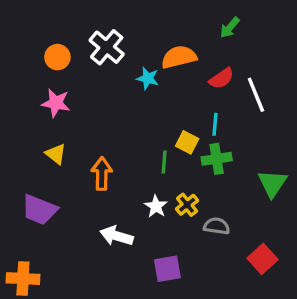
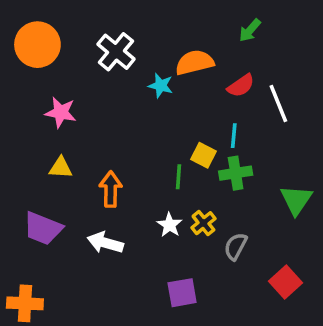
orange circle: (57, 57) -> (37, 45), moved, size x1.6
yellow triangle: (56, 154) -> (61, 168), turned -35
gray semicircle: (217, 226) -> (236, 246), turned -70
white arrow: (117, 236) -> (105, 243), moved

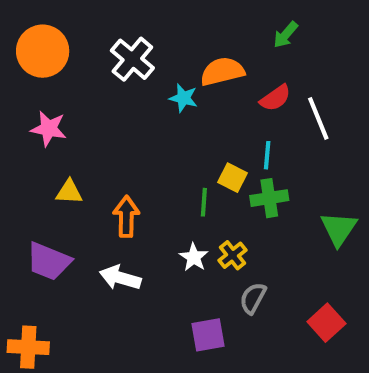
pink star: (61, 112) -> (49, 129), moved
gray semicircle: (236, 246) -> (253, 298), moved

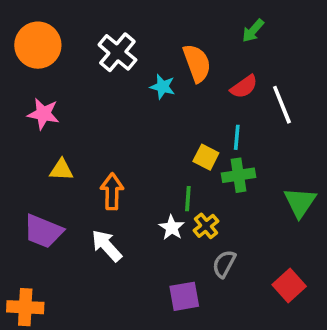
orange semicircle: (222, 71) -> (197, 63), turned 84
green line: (204, 202) -> (188, 199), moved
white arrow: (120, 278) -> (107, 246), turned 32

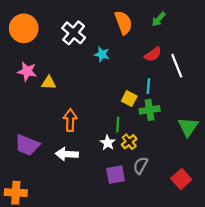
orange semicircle: (197, 63) -> (123, 23), moved
yellow triangle: (61, 170) -> (49, 83), moved
white arrow: (107, 246) -> (67, 154), turned -45
purple square: (184, 296) -> (116, 175), moved

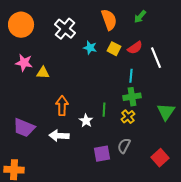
yellow square: (129, 99) -> (114, 49), moved
yellow cross: (129, 142) -> (128, 117), moved
white star: (108, 143) -> (86, 121), moved

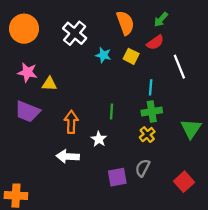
red semicircle: (135, 48) -> (155, 42), moved
green line: (104, 110) -> (111, 112), moved
purple trapezoid: (24, 128) -> (27, 112), moved

